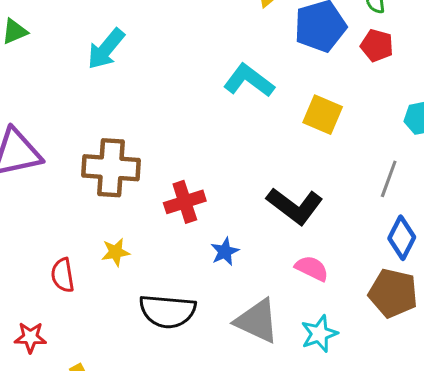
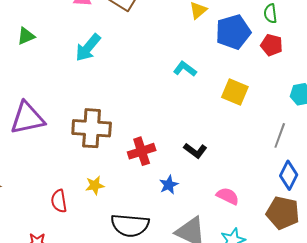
cyan L-shape: (249, 81) -> (185, 69), size x0.7
black L-shape: (295, 206) -> (195, 151), moved, size x0.6

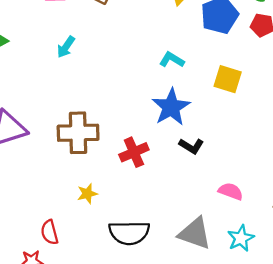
cyan arrow: (88, 48) -> (66, 47), size x0.7
blue star: (169, 185) -> (171, 107), moved, size x1.8
red semicircle: (59, 201) -> (50, 232), moved

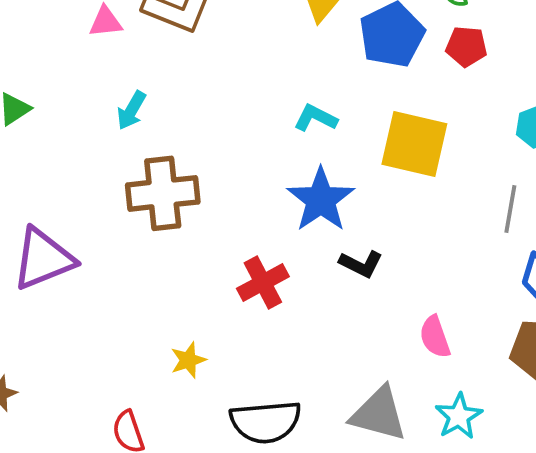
yellow square: (228, 79) -> (414, 144), size x1.4
brown cross: (78, 133) -> (163, 193), moved
pink semicircle: (231, 191) -> (435, 337), turned -125

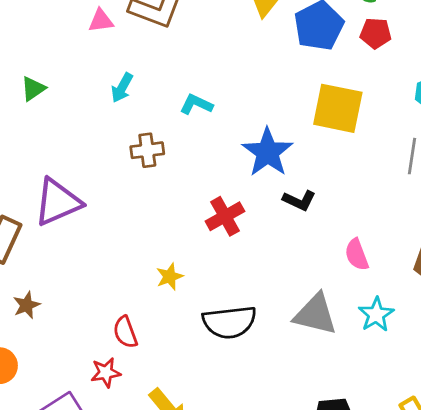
cyan L-shape: (315, 118) -> (196, 104), moved
brown cross: (163, 193) -> (147, 150), size x0.6

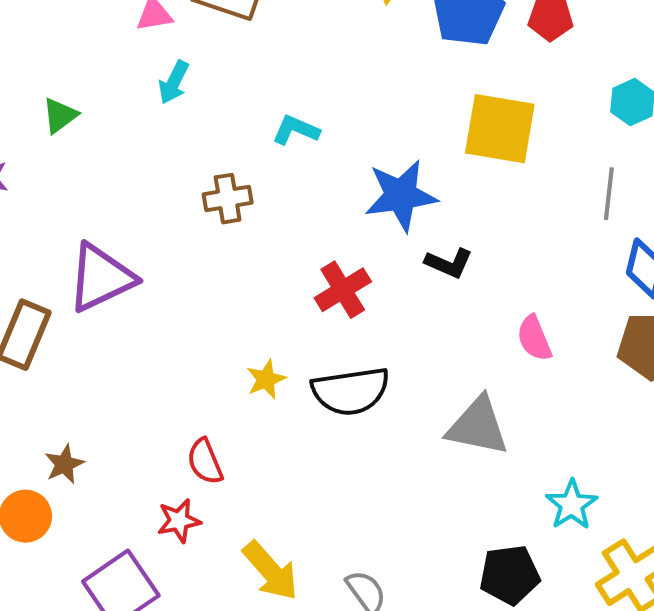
cyan arrow: (122, 88) -> (174, 82), moved
blue star: (268, 152) -> (401, 195), turned 30
brown star: (27, 305) -> (64, 464), moved
cyan star: (376, 315) -> (572, 505), moved
black semicircle: (229, 322) -> (351, 391), moved

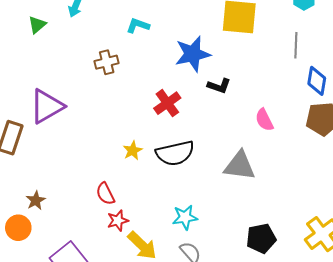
green triangle: (60, 115) -> (37, 25), moved
cyan star: (572, 505) -> (185, 217), moved, turned 30
red star: (179, 521) -> (118, 221), moved

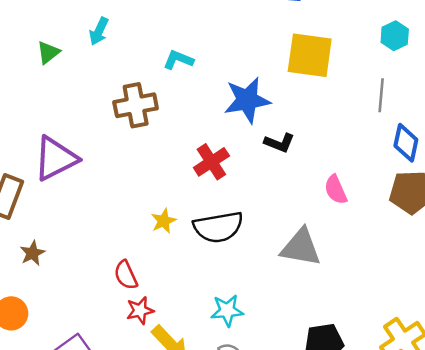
brown cross: (107, 62) -> (136, 105), size x1.4
brown star: (36, 200) -> (32, 253), moved

